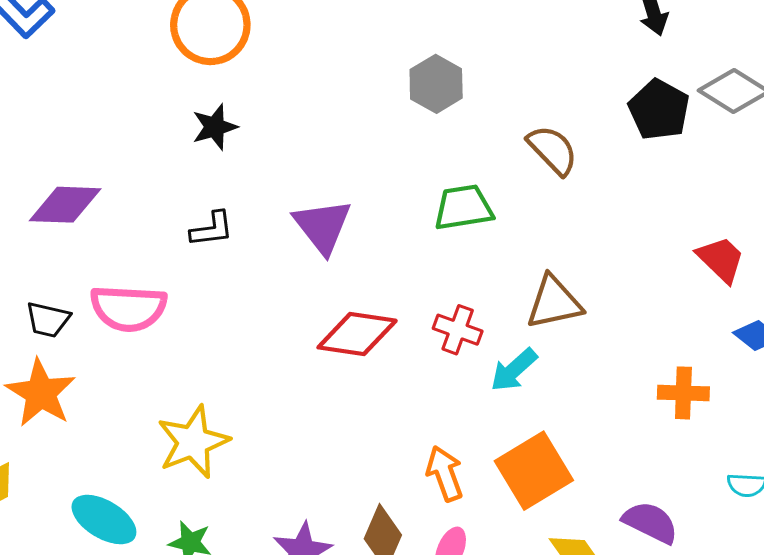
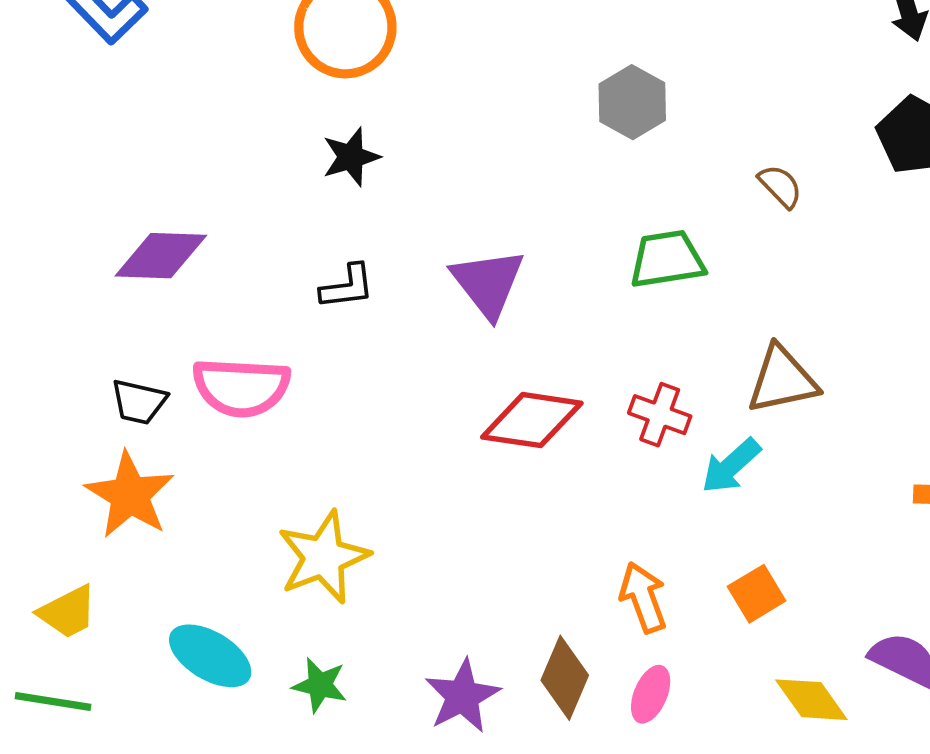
brown semicircle: (553, 150) -> (780, 186), size x0.7
orange square: (534, 471) -> (757, 594), size x0.6

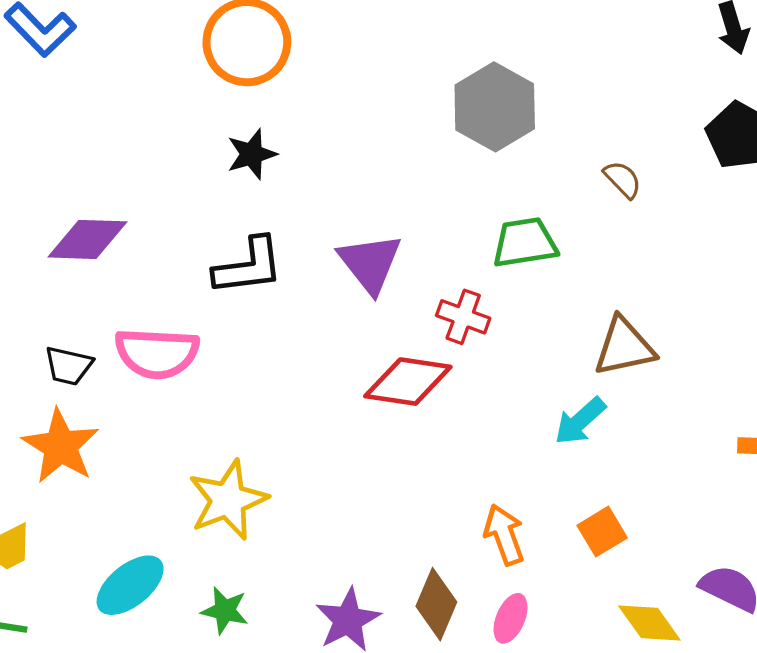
gray hexagon: (632, 102) -> (495, 107), size x1.4
black L-shape: (347, 287) -> (248, 266), size x1.5
red cross: (660, 415) -> (463, 317), moved
cyan ellipse: (210, 656) -> (130, 585), turned -70

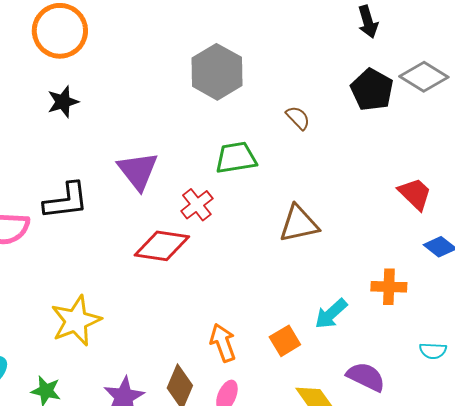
black L-shape: (248, 266) -> (66, 201), moved
red cross: (463, 317) -> (197, 205), turned 32
cyan arrow: (580, 421) -> (331, 314), moved
yellow star: (228, 500) -> (76, 321), moved

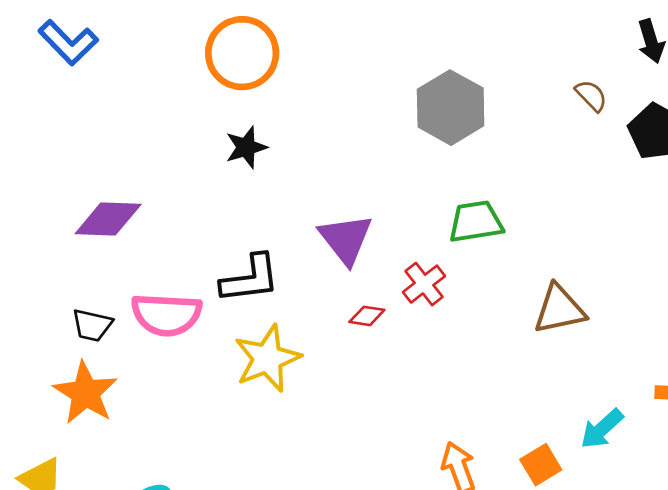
brown semicircle: (298, 118) -> (591, 96), moved
red diamond: (162, 246) -> (367, 316), moved, size x0.5
yellow star: (76, 321) -> (267, 358), moved

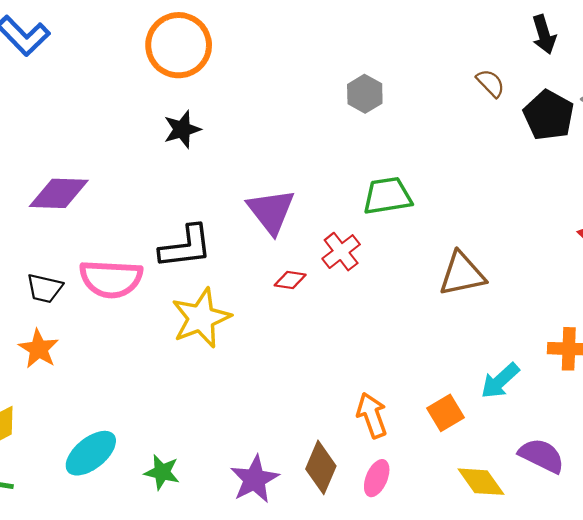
gray hexagon: (451, 108) -> (365, 94), size x0.6
orange star: (85, 393) -> (39, 349), size x0.7

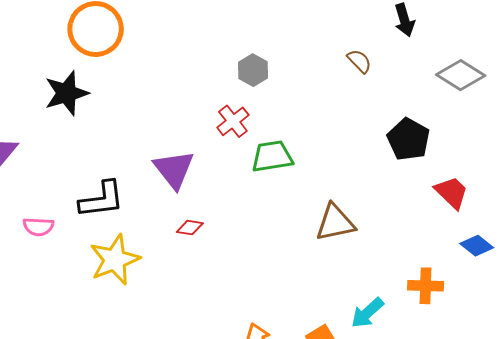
black pentagon: (549, 115) -> (408, 139), moved
black star: (182, 129) -> (66, 93), moved, size x1.4
red cross: (341, 252) -> (233, 121), moved
pink semicircle: (111, 279) -> (38, 227), size x0.6

